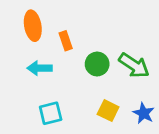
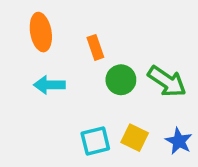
orange rectangle: (66, 41) -> (95, 47), moved
cyan square: (51, 113) -> (95, 141), moved

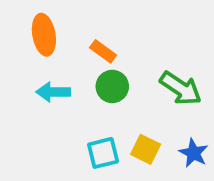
orange rectangle: (95, 47) -> (103, 51), turned -35
green circle: (121, 80) -> (112, 86), moved

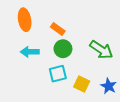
cyan square: (103, 153) -> (58, 74), moved

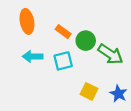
green circle: (63, 49) -> (86, 41), moved
cyan square: (58, 74) -> (63, 61), moved

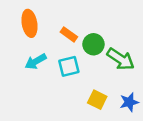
cyan arrow: (33, 56) -> (36, 61), turned -30
blue star: (118, 94) -> (129, 102), turned 30

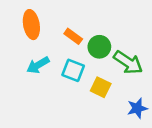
cyan square: (69, 66) -> (73, 70), turned 35
yellow square: (97, 100) -> (101, 87), moved

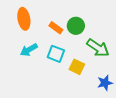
green circle: (99, 47) -> (76, 26), moved

